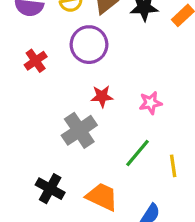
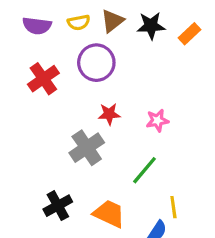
red cross: (36, 61) -> (43, 79), size x1.4
yellow line: (173, 166) -> (173, 207), moved
black cross: (50, 189) -> (58, 206), turned 32

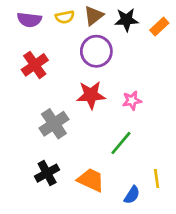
purple circle: (96, 63) -> (96, 51), moved
red star: (109, 114) -> (91, 95), size x1.5
gray cross: (87, 148) -> (54, 124), moved
yellow line: (173, 207) -> (157, 179), moved

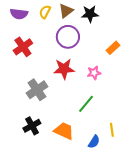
yellow semicircle: (65, 17) -> (45, 12), turned 128
orange rectangle: (159, 27) -> (113, 48), moved

